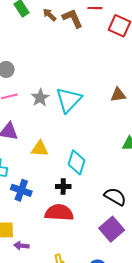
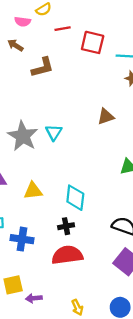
brown L-shape: (72, 18) -> (43, 67), moved, turned 110
gray star: (40, 98) -> (23, 136), size x1.5
cyan triangle: (69, 100) -> (54, 132), size x0.6

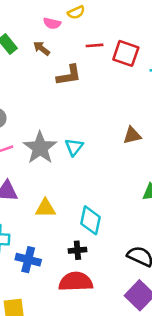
red line: (63, 29) -> (94, 45), moved

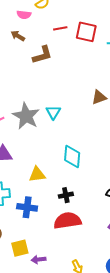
yellow triangle: (45, 208) -> (37, 174), moved
cyan diamond: (90, 220) -> (72, 157), moved

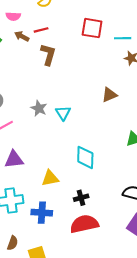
pink semicircle: (24, 15) -> (13, 16), moved
red line: (60, 28) -> (41, 30), moved
brown L-shape: (42, 55) -> (48, 54), turned -55
gray star: (26, 116) -> (39, 108), moved, size x0.6

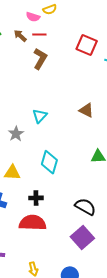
pink semicircle: (13, 16) -> (33, 17), moved
brown triangle: (109, 95) -> (86, 110), turned 35
gray star: (39, 108) -> (16, 134), moved

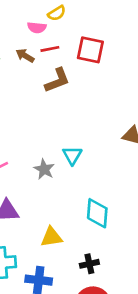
red square: (87, 45) -> (90, 50), moved
brown L-shape: (40, 59) -> (57, 80), turned 50
gray star: (16, 134) -> (44, 169), moved

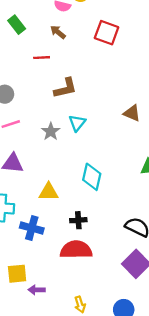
red line: (50, 49) -> (42, 58), moved
brown arrow: (25, 56) -> (58, 32), moved
brown L-shape: (57, 80) -> (65, 88), moved

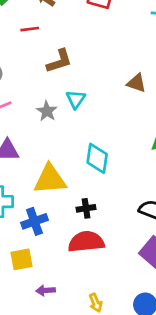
yellow triangle: (49, 192) -> (50, 179), size x1.5
blue cross: (32, 228) -> (34, 221), turned -30
yellow square: (17, 274) -> (21, 259), moved

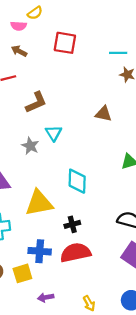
blue cross: (34, 221) -> (40, 251), moved, turned 30

